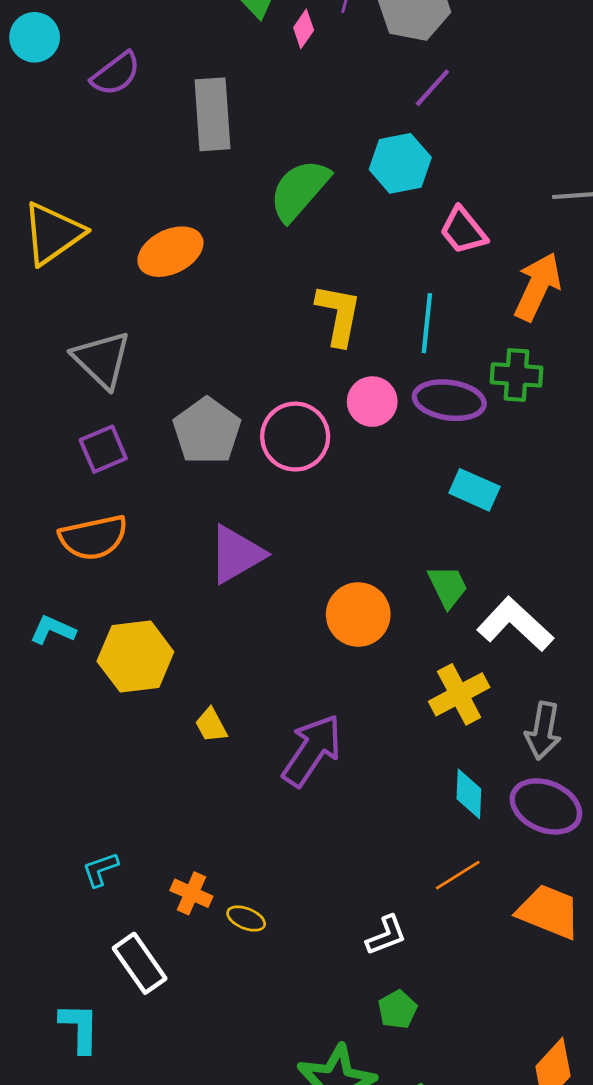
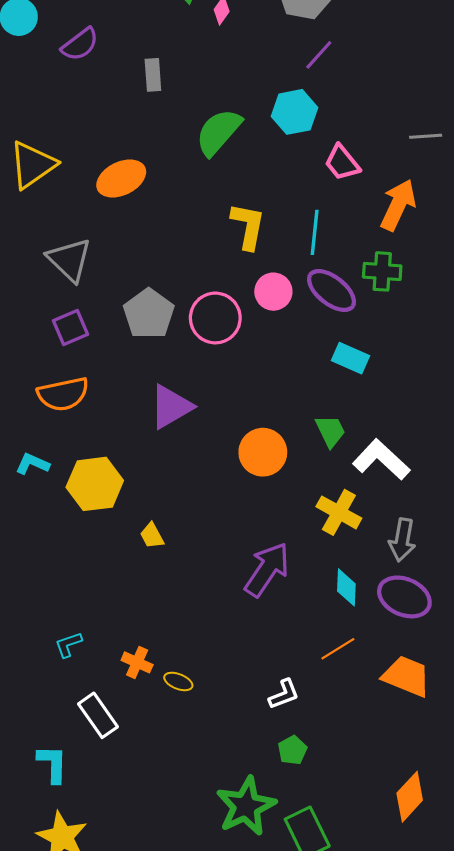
gray rectangle: (212, 114) -> (153, 75), size x0.6
purple ellipse: (449, 400) -> (332, 291), turned 30
yellow cross: (459, 694) -> (339, 512), turned -33
purple arrow: (312, 750) -> (267, 569), moved

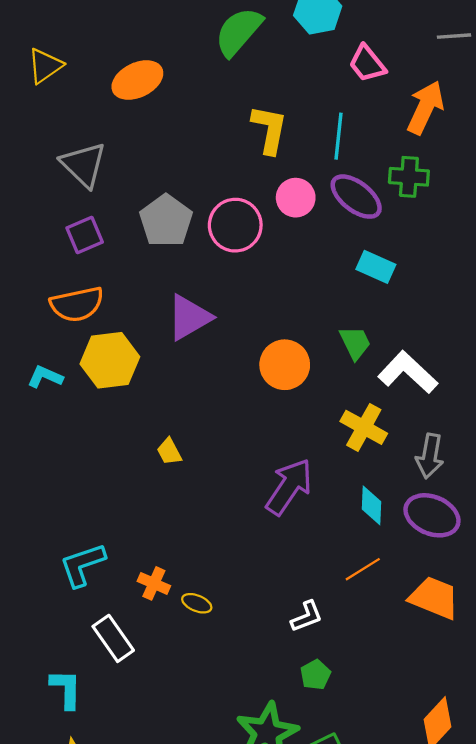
yellow triangle: (32, 165) -> (45, 66), size x0.7
yellow hexagon: (95, 484) -> (110, 360), moved
cyan L-shape: (68, 645) -> (82, 565), size x1.6

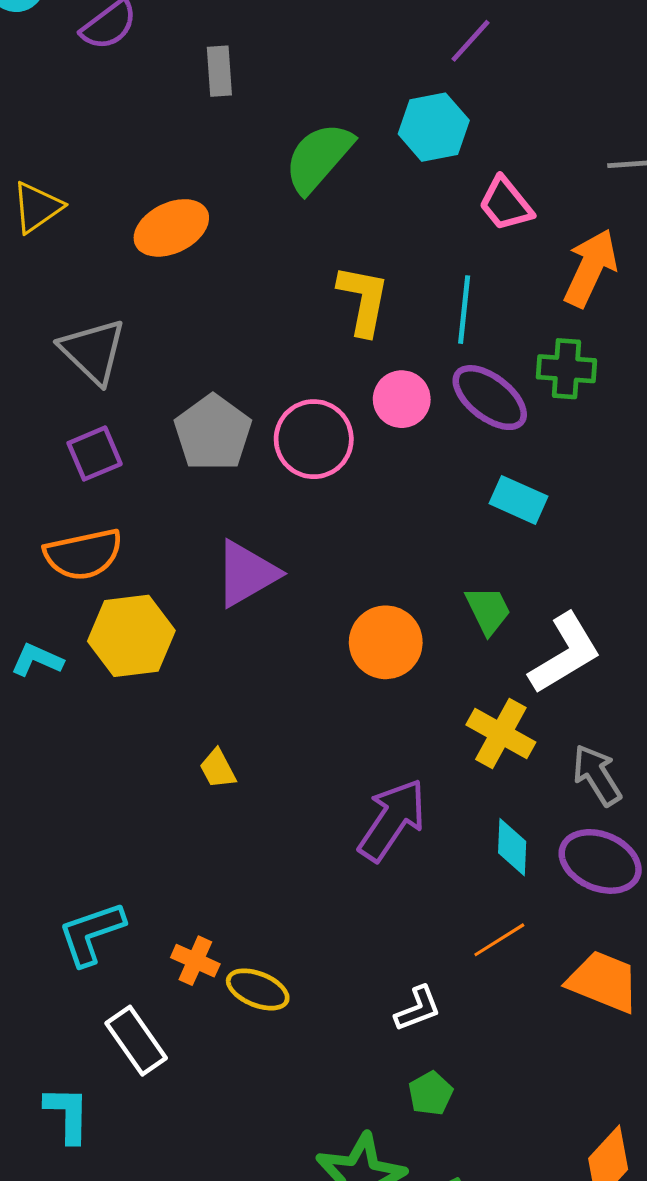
white L-shape: (408, 372) -> (565, 654), turned 106
gray arrow: (430, 456) -> (597, 775), turned 138
yellow ellipse: (197, 603) -> (258, 989), size x1.4

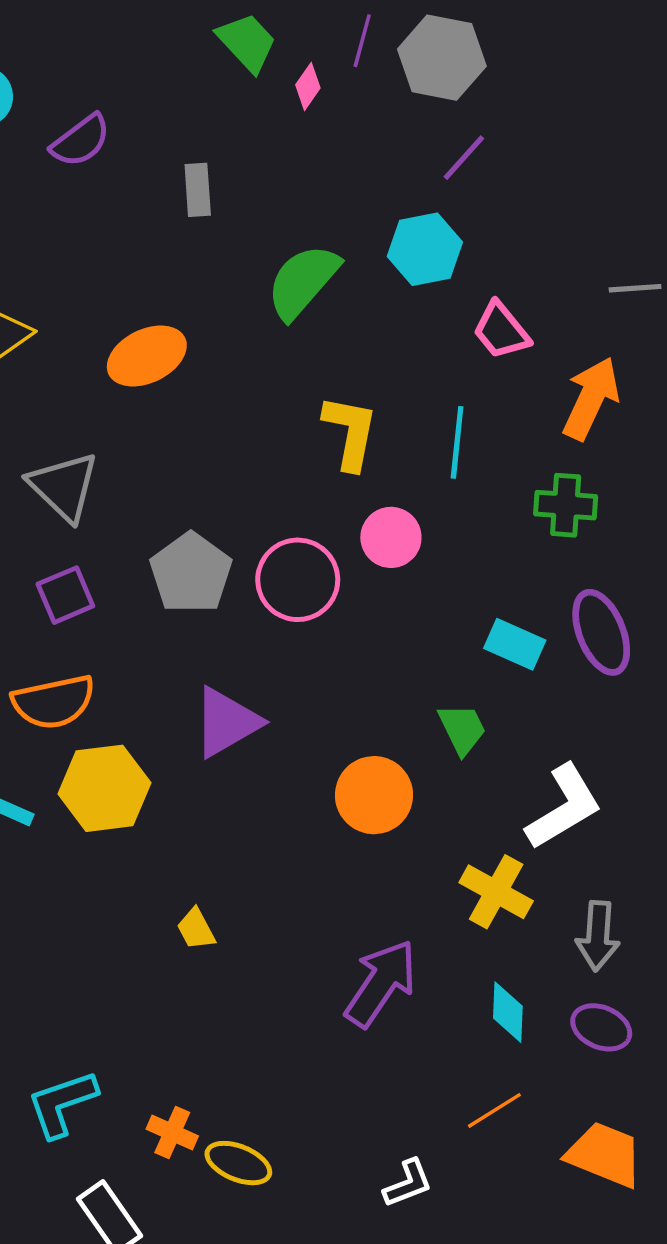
purple ellipse: (490, 398) -> (601, 632), moved, turned 30
green trapezoid: (488, 610) -> (462, 729), moved
gray arrow: (597, 775) -> (598, 936), turned -144
purple ellipse: (600, 861) -> (601, 1027), size x0.7

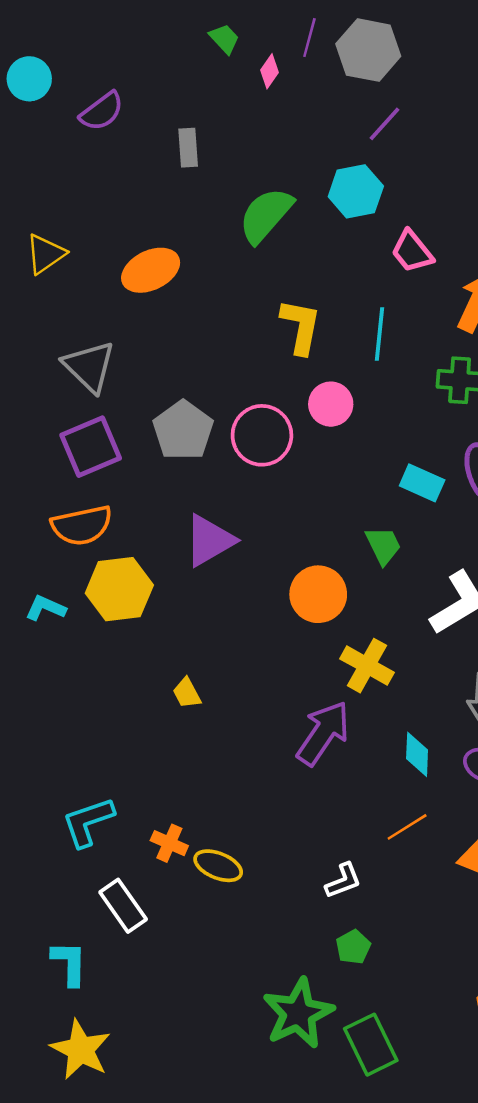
green trapezoid: (247, 42) -> (224, 39), size x0.7
purple square: (65, 595) -> (91, 447), size x1.4
yellow cross: (496, 892) -> (367, 666), moved

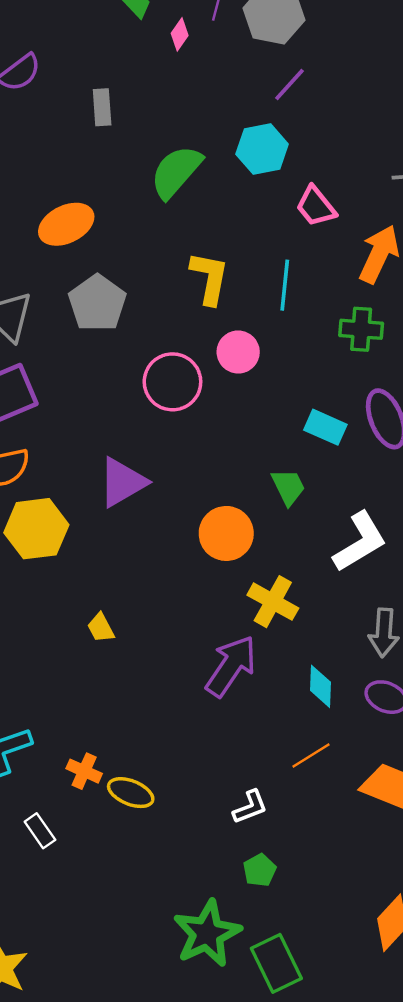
gray pentagon: (183, 430) -> (97, 303), moved
white rectangle: (123, 906) -> (40, 831), size x0.7

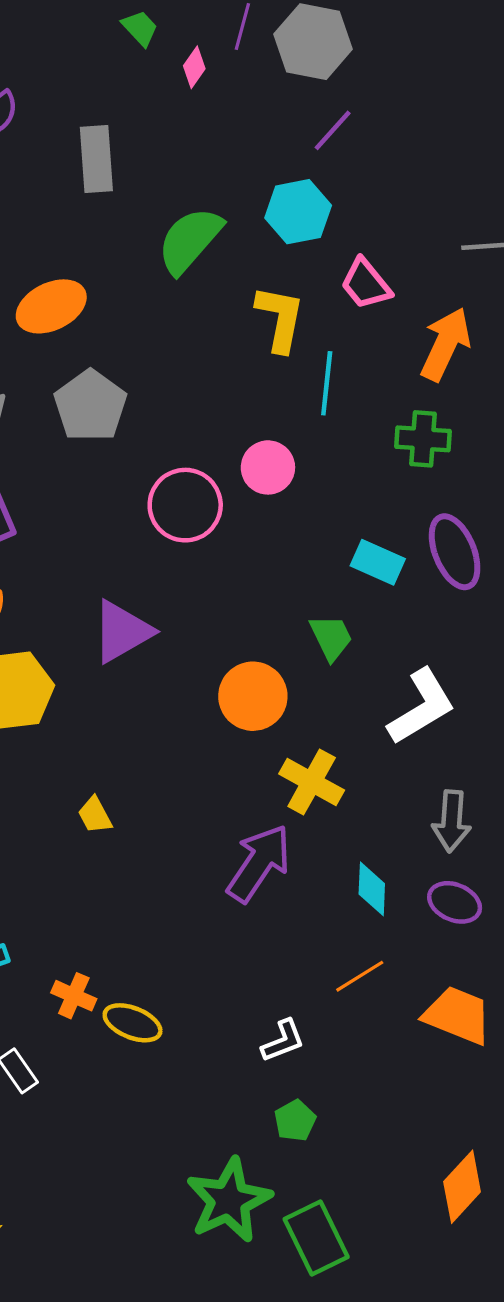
gray rectangle: (102, 107) -> (96, 159), size x1.4
yellow L-shape: (209, 278) -> (280, 318), moved

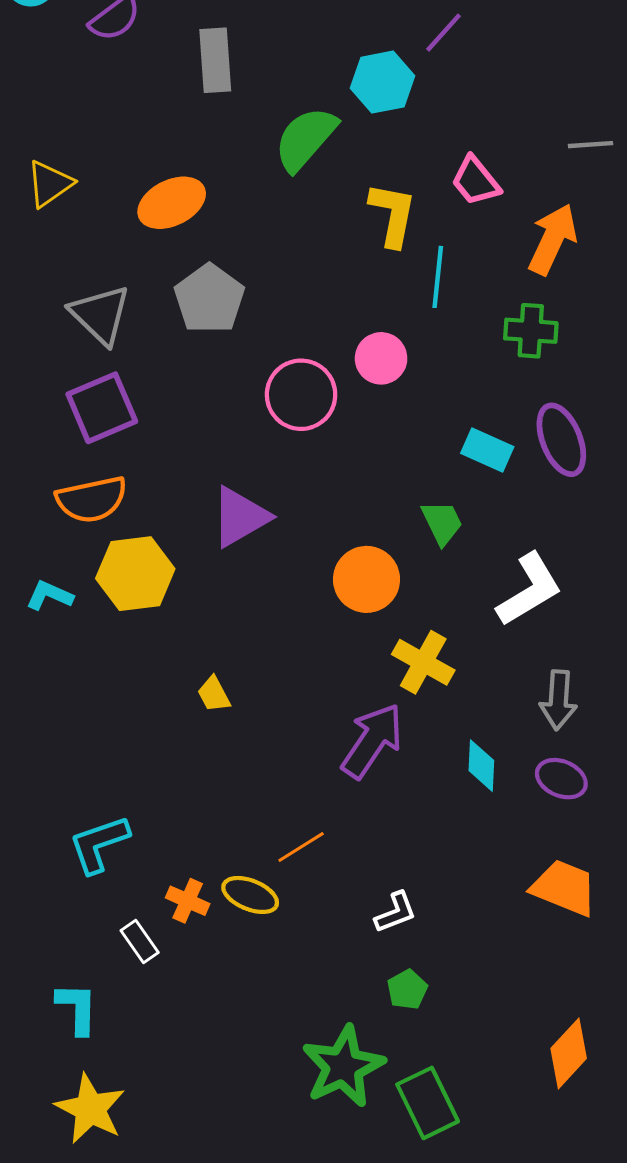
cyan hexagon: (298, 212) -> (382, 82), moved
orange line: (360, 976) -> (301, 847), moved
orange cross: (74, 996) -> (188, 901), moved

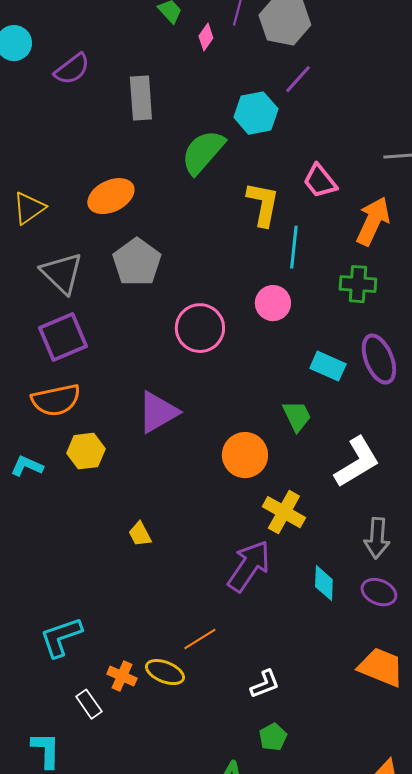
yellow triangle: (49, 184) -> (29, 208), moved
pink circle: (381, 358) -> (273, 303), moved
yellow hexagon: (135, 574) -> (86, 451), size x0.7

